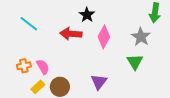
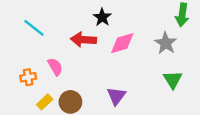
pink diamond: (104, 37) -> (122, 43), turned 45
green triangle: (135, 62) -> (173, 80), moved
pink semicircle: (43, 67) -> (55, 67), moved

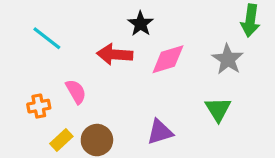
green triangle: (173, 80) -> (218, 109), moved
purple triangle: (116, 96) -> (160, 132), turned 36

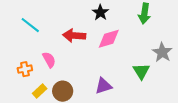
green arrow: (250, 21) -> (144, 14), moved
black star: (141, 24) -> (100, 12), moved
gray star: (228, 59) -> (162, 52), moved

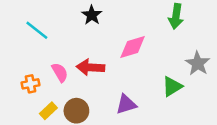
black star: (100, 12) -> (92, 15), moved
red arrow: (74, 36) -> (90, 67), moved
green triangle: (141, 71) -> (172, 86), turned 30

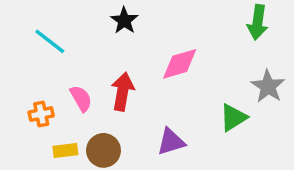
green arrow: (176, 16) -> (258, 22), moved
red arrow: (90, 67) -> (123, 92), turned 96
yellow rectangle: (48, 111) -> (65, 150), turned 36

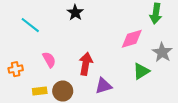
pink diamond: (180, 64) -> (132, 39), moved
red arrow: (123, 92) -> (86, 64), moved
orange cross: (41, 114) -> (16, 69), moved

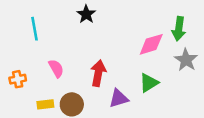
green arrow: (156, 14) -> (179, 29), moved
cyan line: (30, 25) -> (35, 29), turned 42
green triangle: (141, 71) -> (149, 83), moved

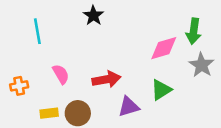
red arrow: (98, 73) -> (106, 79), turned 70

